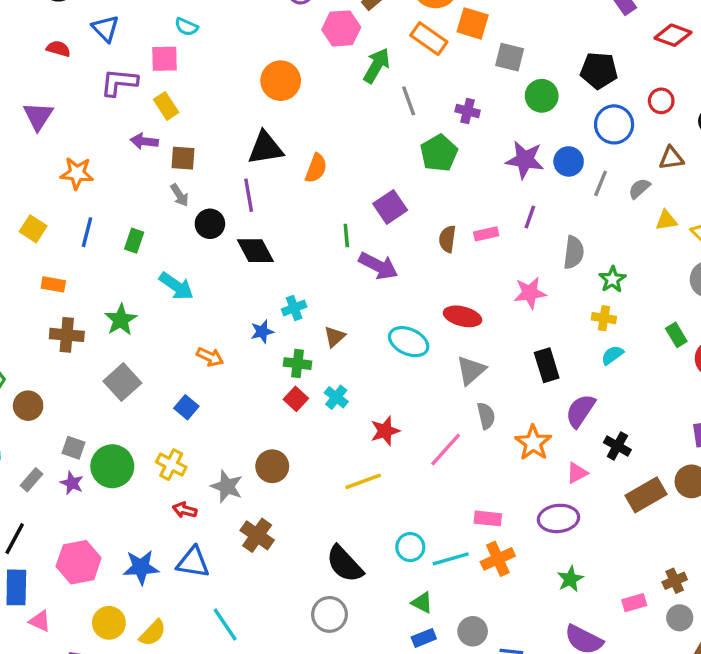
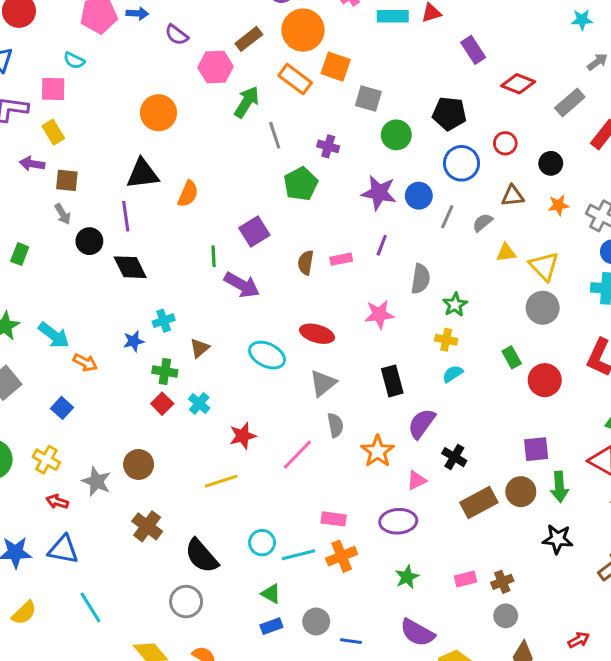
cyan arrow: (176, 286) -> (54, 335), moved
brown cross: (257, 535) -> (147, 526), moved
pink rectangle: (634, 603) -> (465, 579), moved

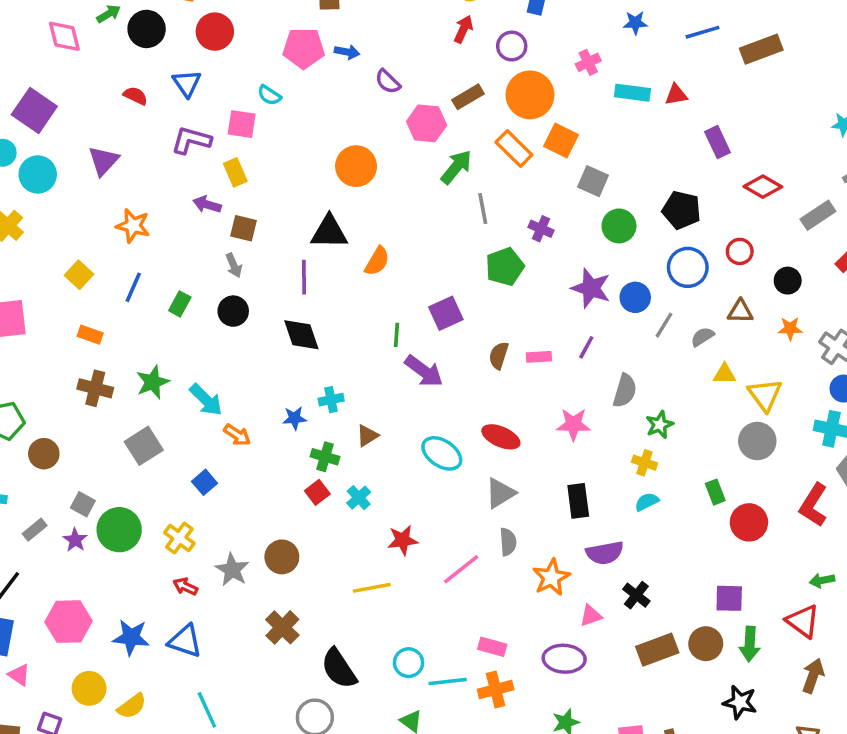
black circle: (89, 241) -> (233, 311), moved
purple semicircle: (422, 424) -> (605, 553), turned -144

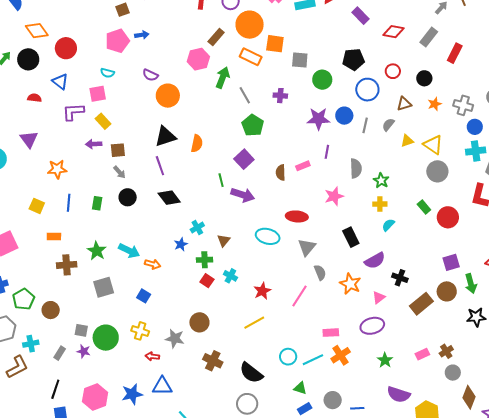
purple semicircle: (388, 82) -> (150, 75), moved
green pentagon: (505, 267) -> (253, 125), moved
gray square: (144, 446) -> (104, 287), turned 35

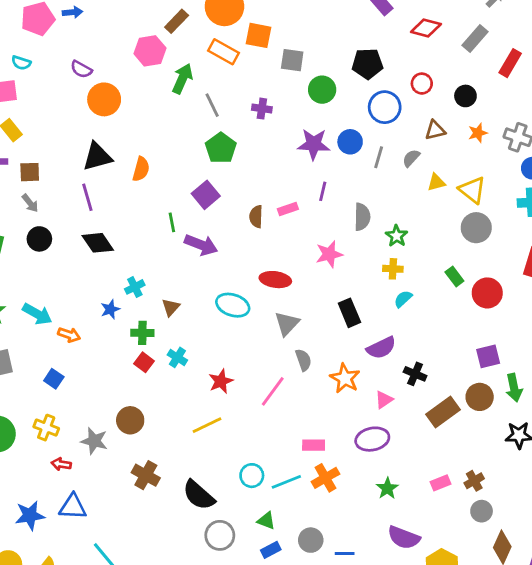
gray circle: (247, 404) -> (220, 535), moved

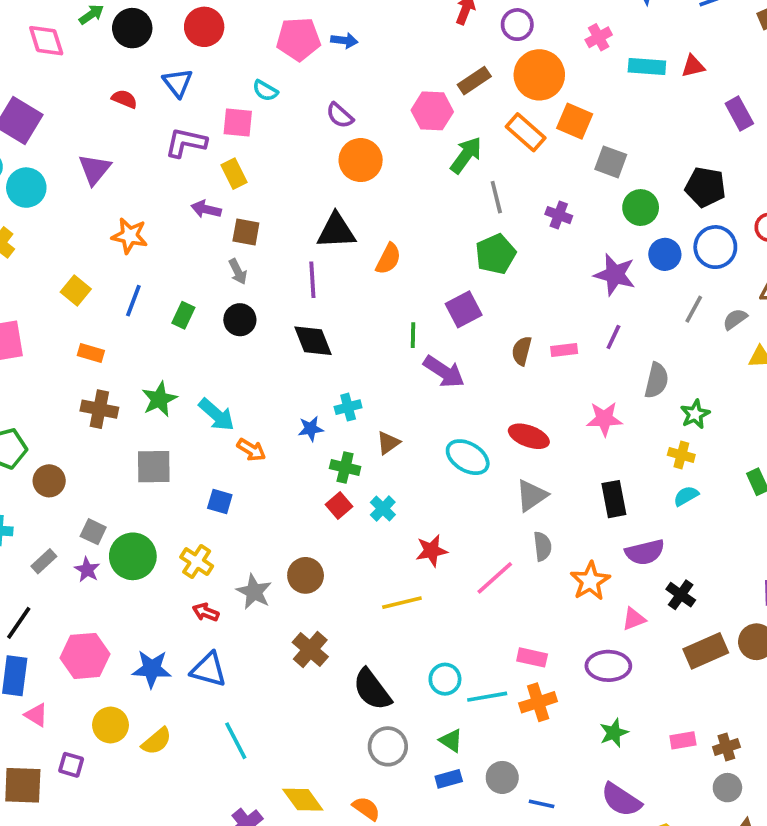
blue circle: (350, 142) -> (665, 254), moved
blue square: (54, 379) -> (220, 502), turned -30

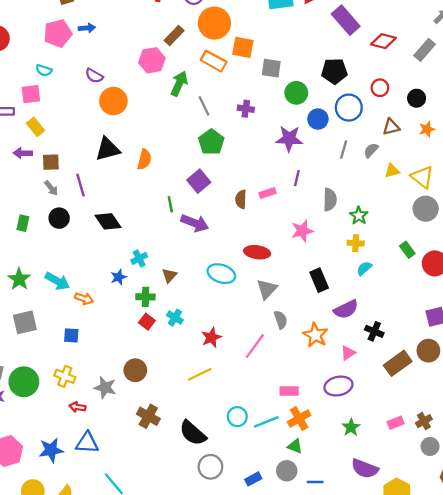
purple rectangle: (739, 114) -> (346, 20), size x1.4
purple line: (312, 280) -> (81, 185), moved
green triangle: (451, 741) -> (295, 446), moved

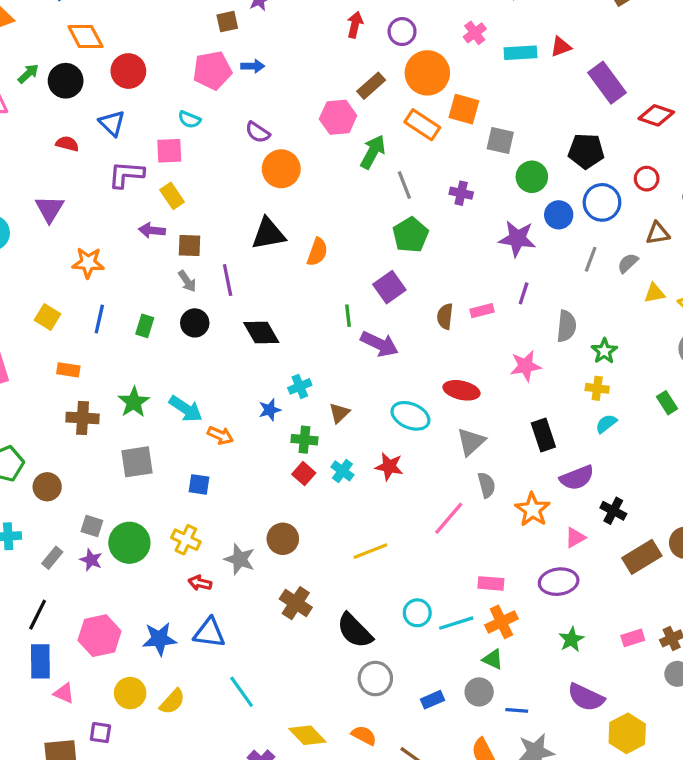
red star: (211, 338) -> (389, 467), moved, turned 30

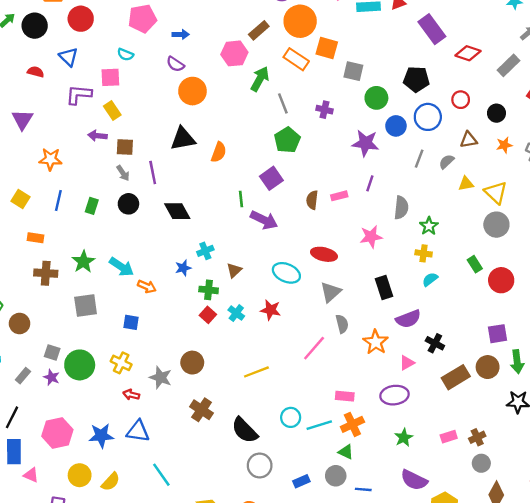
blue arrow: (253, 66) -> (181, 34), moved

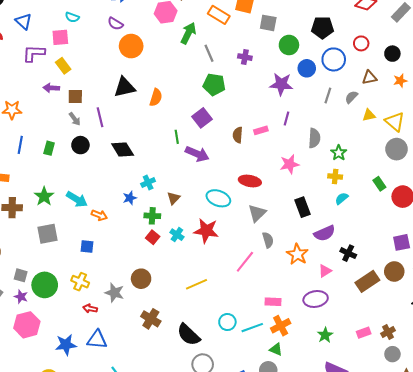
green pentagon: (287, 140) -> (214, 84), turned -30
red star: (271, 310) -> (206, 231), size x1.4
pink hexagon: (57, 433) -> (27, 325), moved

